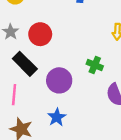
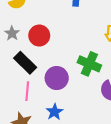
green cross: (95, 65) -> (89, 64), size x1.5
pink line: (14, 95) -> (27, 91), moved

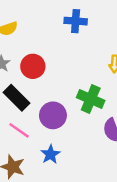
pink line: (27, 91) -> (19, 130), turned -60

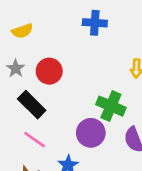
purple circle: (53, 115) -> (91, 133), moved

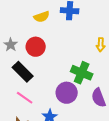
yellow semicircle: (22, 31) -> (42, 17), moved

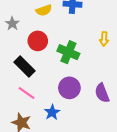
gray star: (11, 45) -> (12, 24), moved
green cross: (82, 73) -> (68, 52), moved

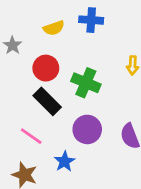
black rectangle: (25, 66) -> (47, 101), moved

